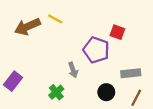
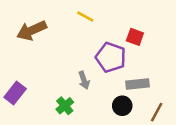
yellow line: (55, 19) -> (85, 16), moved
gray rectangle: (131, 73) -> (138, 84), moved

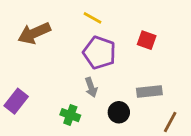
purple pentagon: (111, 57) -> (99, 53), moved
green cross: (65, 106) -> (70, 115), turned -30
black circle: (122, 106) -> (119, 112), moved

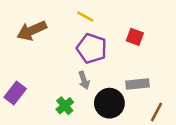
black circle: (119, 112) -> (109, 103), size x1.5
green cross: (70, 115) -> (65, 106), turned 30

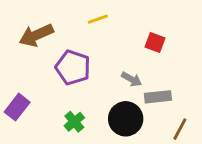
yellow line: (85, 17) -> (98, 19), turned -48
purple pentagon: (92, 48) -> (73, 67), moved
gray arrow: (84, 80) -> (132, 79), moved, turned -42

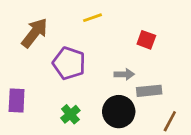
brown arrow: (36, 35) -> (35, 33), turned 152
gray arrow: (132, 79) -> (124, 74), turned -30
purple rectangle: (17, 107) -> (17, 101), turned -35

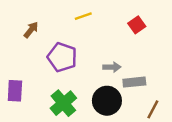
brown arrow: (35, 33) -> (31, 30), size x0.6
red square: (146, 40) -> (137, 25), moved, turned 35
green cross: (70, 114) -> (63, 103), size x1.5

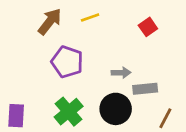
brown arrow: (31, 30) -> (50, 22), moved, size x1.5
purple rectangle: (15, 91) -> (16, 116), moved

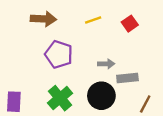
yellow line: (90, 17) -> (93, 20), moved
brown arrow: (50, 22) -> (43, 19), turned 55

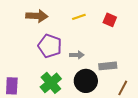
red square: (130, 24) -> (110, 20), turned -32
gray arrow: (106, 64) -> (77, 55), moved

